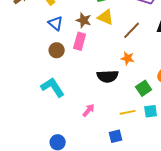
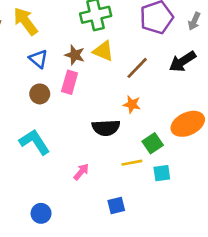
yellow line: (128, 112) -> (132, 163), moved

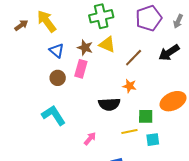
green square: (153, 143) -> (146, 116), turned 35

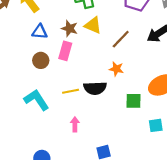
blue triangle: (57, 51) -> (40, 32), turned -35
yellow line: (129, 132) -> (71, 91), moved
pink arrow: (90, 139) -> (75, 124), turned -40
cyan square: (153, 140) -> (156, 125), moved

